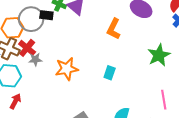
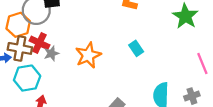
cyan rectangle: (110, 73) -> (136, 48), turned -40

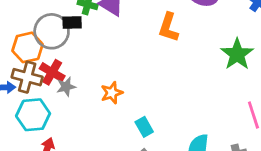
cyan rectangle: (136, 48) -> (144, 127), moved
orange star: (88, 55) -> (112, 93), size x0.7

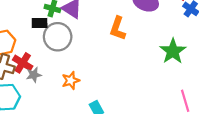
gray circle: (52, 31) -> (58, 37), moved

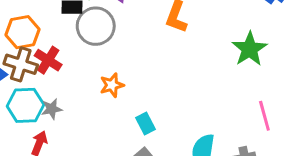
gray star: (34, 75) -> (52, 109), moved

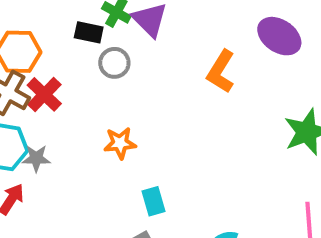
gray circle: (96, 26) -> (114, 63), size x0.6

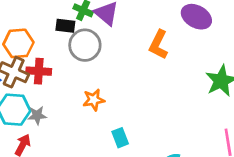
gray circle: (114, 63) -> (85, 45), size x1.5
red cross: (44, 94) -> (39, 71), turned -35

